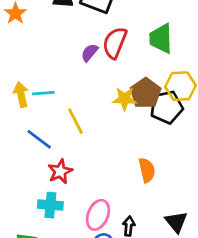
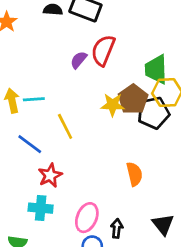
green trapezoid: (161, 39) -> (156, 69), moved

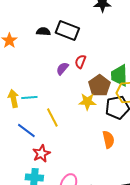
red semicircle: (103, 50) -> (80, 62), size x0.6
brown pentagon: (133, 99) -> (99, 86), moved
orange semicircle: (134, 174) -> (108, 140), moved

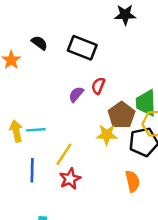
black semicircle: (43, 32) -> (39, 43), moved, turned 32
yellow line: (52, 118) -> (64, 154), turned 60
blue line: (26, 131) -> (32, 170), turned 54
red star: (41, 154) -> (70, 179), moved

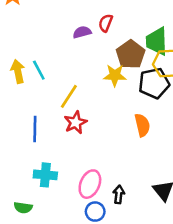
purple semicircle: (76, 94) -> (82, 32), turned 35
cyan line: (36, 130) -> (39, 70), turned 66
blue line: (32, 170) -> (35, 129), moved

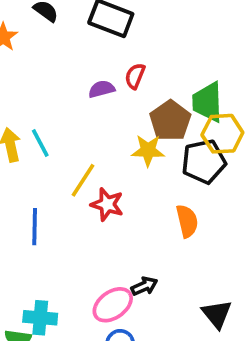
red star: (75, 123) -> (107, 204), moved, turned -30
cyan cross: (45, 175) -> (40, 318), moved
pink ellipse: (90, 184) -> (113, 305), turned 32
black arrow: (119, 195) -> (144, 286), moved, turned 60

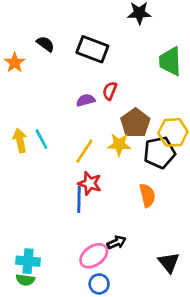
green trapezoid: (208, 102) -> (170, 61), moved
yellow line: (83, 180) -> (84, 151), moved
blue line: (35, 227) -> (79, 199), moved
cyan cross: (40, 318) -> (28, 261), moved

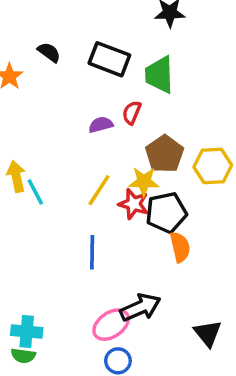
green trapezoid: (170, 61) -> (159, 75), moved
cyan line: (41, 139) -> (35, 192), moved
black pentagon: (159, 153) -> (166, 213), moved
red star: (90, 183) -> (134, 204), moved
black arrow: (117, 242) -> (140, 307), size x1.6

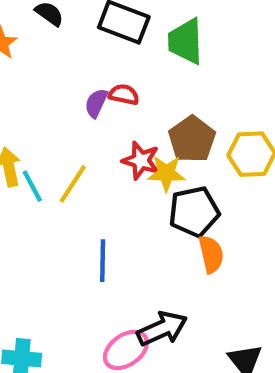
red semicircle: (132, 113) -> (124, 95), moved, turned 80
purple semicircle: (101, 125) -> (96, 103), moved, turned -50
yellow line: (99, 190) -> (73, 184), moved
red star: (134, 204) -> (141, 161), moved

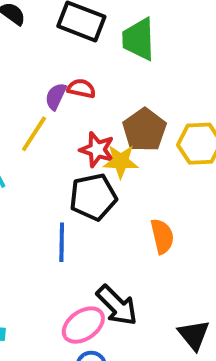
yellow line: (73, 184) -> (34, 134), moved
black pentagon: (194, 212) -> (93, 197), moved
black arrow: (162, 329) -> (117, 305), turned 69

